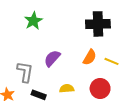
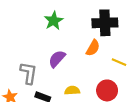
green star: (33, 21) -> (54, 21), moved
orange semicircle: (90, 57) -> (93, 48), moved

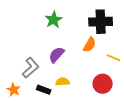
gray L-shape: (29, 73) -> (31, 68), turned 40
yellow semicircle: (72, 90) -> (63, 82), moved

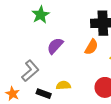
green star: (54, 20) -> (41, 15), moved
purple semicircle: (57, 55) -> (55, 46), moved

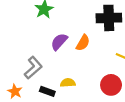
orange semicircle: (91, 47) -> (83, 43), moved

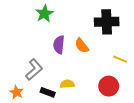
purple semicircle: (59, 42) -> (59, 45), turned -36
orange semicircle: (83, 43) -> (82, 46), turned 112

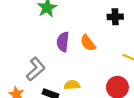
black cross: (107, 22) -> (115, 17), size x0.6

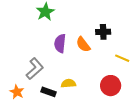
black cross: (115, 17) -> (103, 32), moved

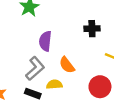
orange semicircle: (83, 44) -> (67, 65), moved
gray L-shape: (35, 69) -> (35, 68), moved

